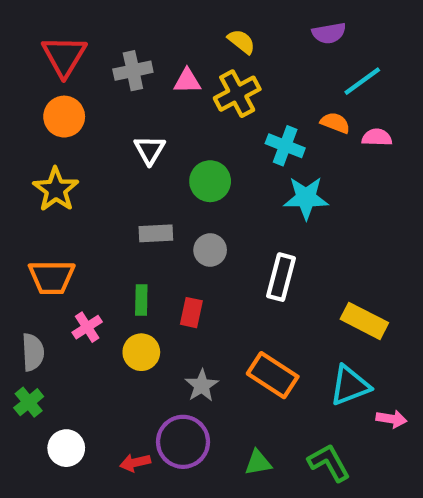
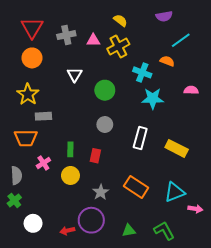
pink semicircle: (377, 137) -> (191, 90), moved
gray rectangle: (156, 233) -> (43, 116), moved
yellow rectangle: (364, 321) -> (177, 148), moved

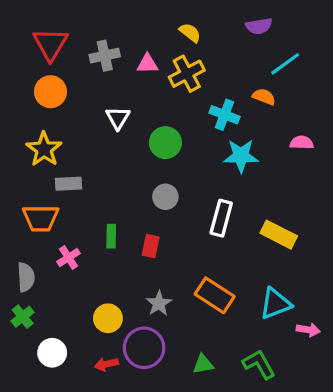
yellow circle: (70, 175) -> (108, 318), moved

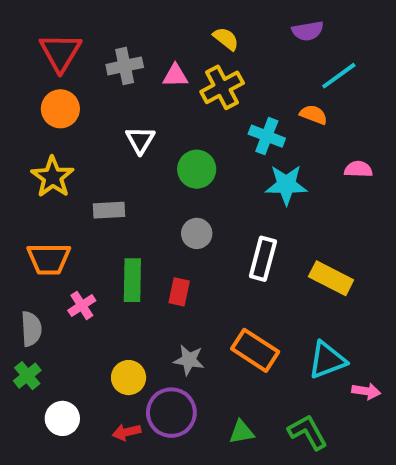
gray rectangle: (69, 184) -> (109, 210), moved
green rectangle: (111, 236) -> (132, 280), size x1.5
gray star: (159, 303) -> (189, 360), turned -30

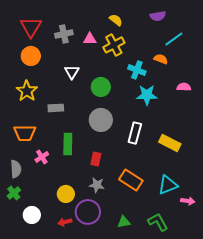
gray circle: (197, 233) -> (101, 120), size x1.5
red rectangle: (179, 292) -> (96, 159), moved

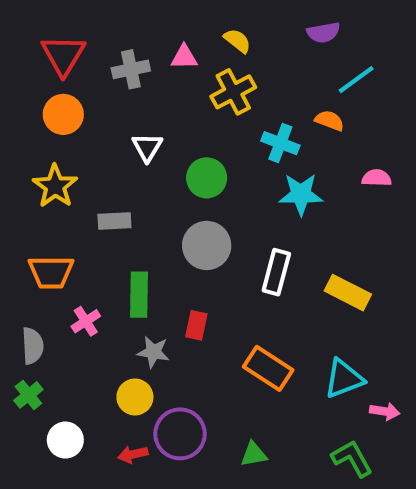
pink triangle: (90, 39) -> (184, 57), moved
gray star: (97, 185) -> (153, 352), moved
green L-shape: (158, 222) -> (352, 458), moved

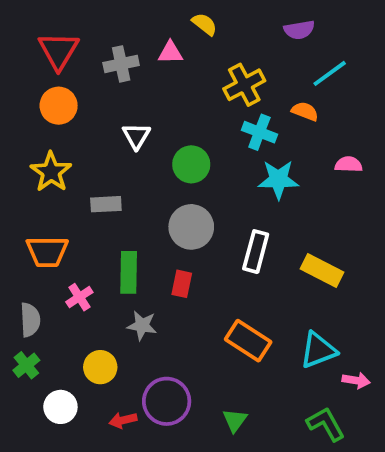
yellow semicircle: (237, 41) -> (204, 24), moved
yellow cross: (233, 92) -> (244, 85), moved
red rectangle: (196, 325) -> (182, 284), moved
yellow circle: (135, 397) -> (100, 367), moved
green triangle: (254, 454) -> (235, 420), turned -44

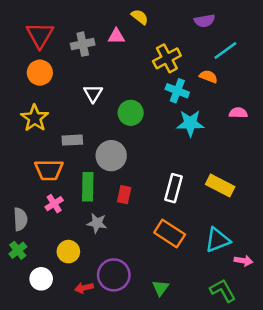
gray circle: (191, 227) -> (111, 156), moved
orange trapezoid: (47, 252) -> (49, 170), moved
white rectangle: (256, 252) -> (173, 188), moved

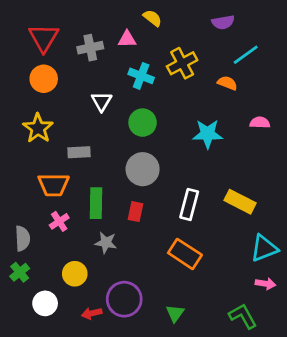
cyan cross: (177, 91) -> (141, 76), moved
gray circle: (111, 156) -> (143, 169), moved
cyan triangle: (218, 240) -> (264, 248), moved

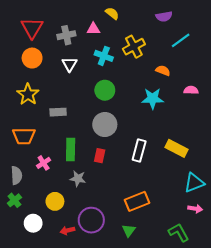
orange semicircle: (227, 83) -> (163, 70), moved
white triangle: (102, 101) -> (69, 64), moved
orange trapezoid: (54, 185) -> (24, 136), moved
orange rectangle: (185, 254) -> (137, 201), moved, turned -55

